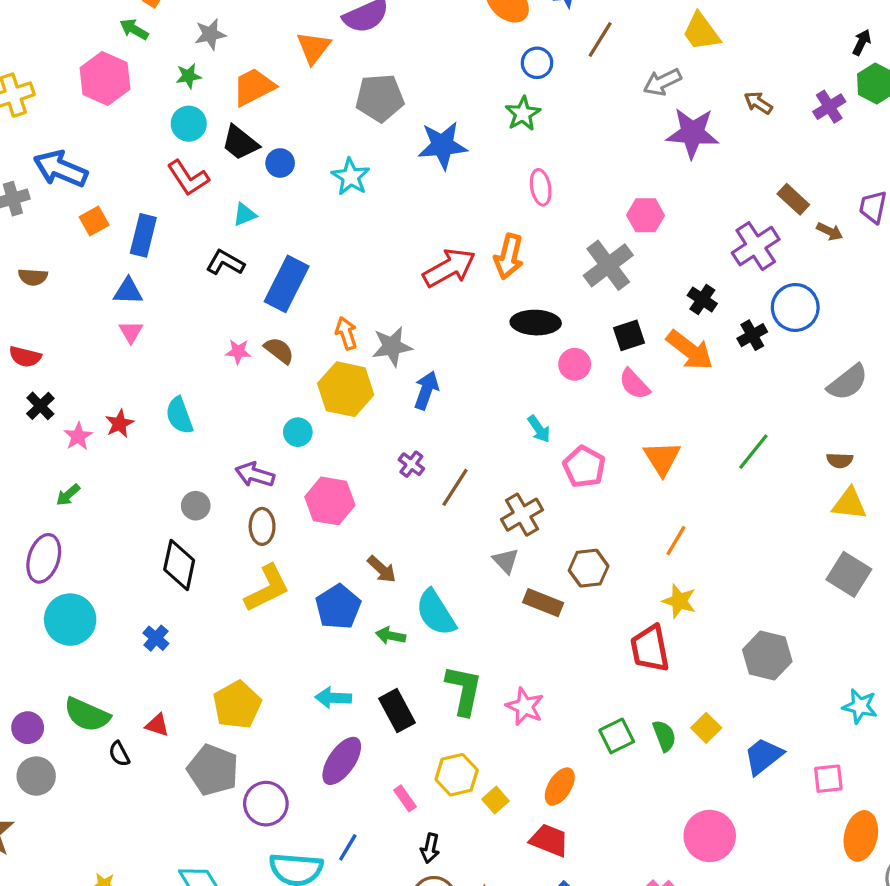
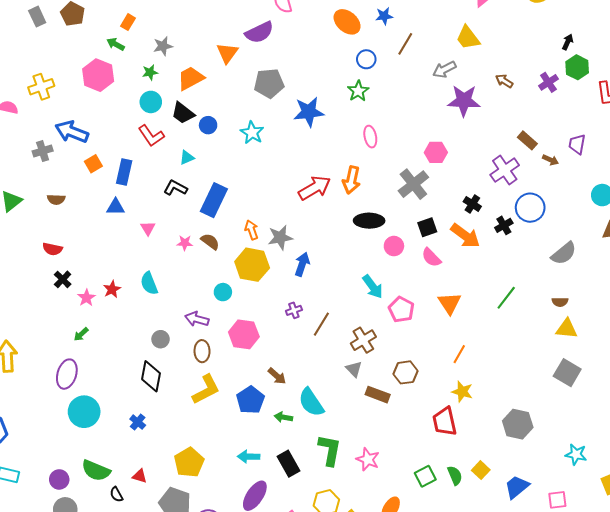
pink triangle: (131, 332) -> (148, 228), moved
cyan arrow: (539, 429) -> (373, 287), size x1.4
purple cross: (411, 464) -> (294, 310), turned 35

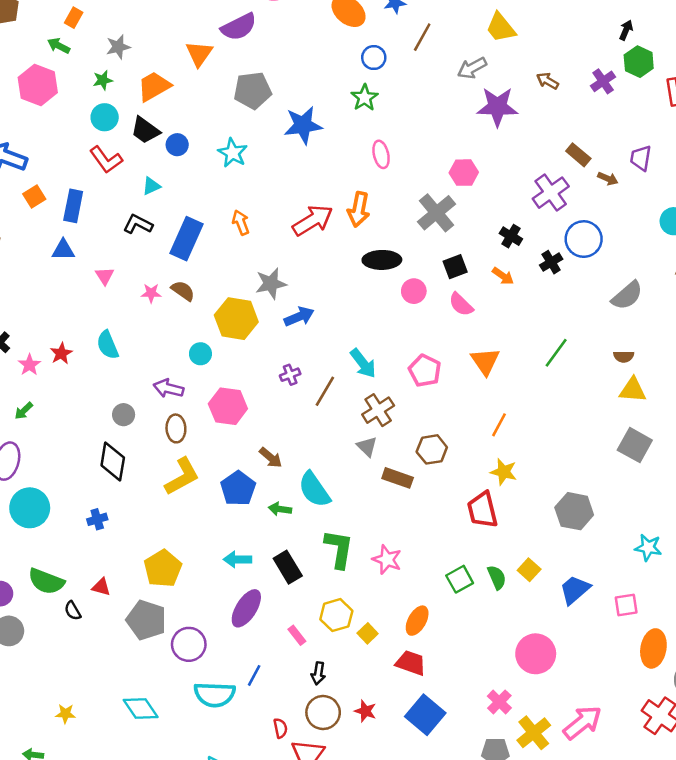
orange arrow: (252, 230) -> (241, 223), moved
orange arrow: (465, 236) -> (503, 276), size x0.6
blue arrow: (302, 264) -> (299, 317), turned 50
cyan arrow: (373, 287) -> (363, 363), moved
blue cross: (138, 422) -> (97, 519), turned 35

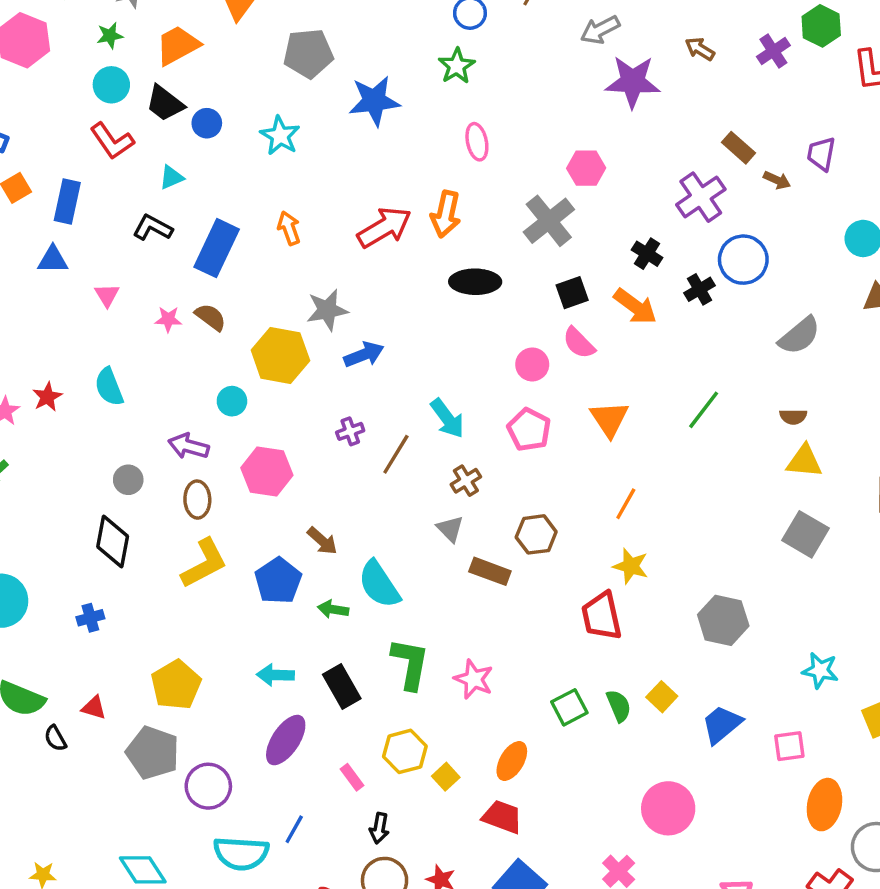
orange arrow: (503, 276) -> (635, 306), size x1.5
pink circle: (414, 291) -> (532, 364), moved
brown cross: (378, 410) -> (466, 481), size x0.7

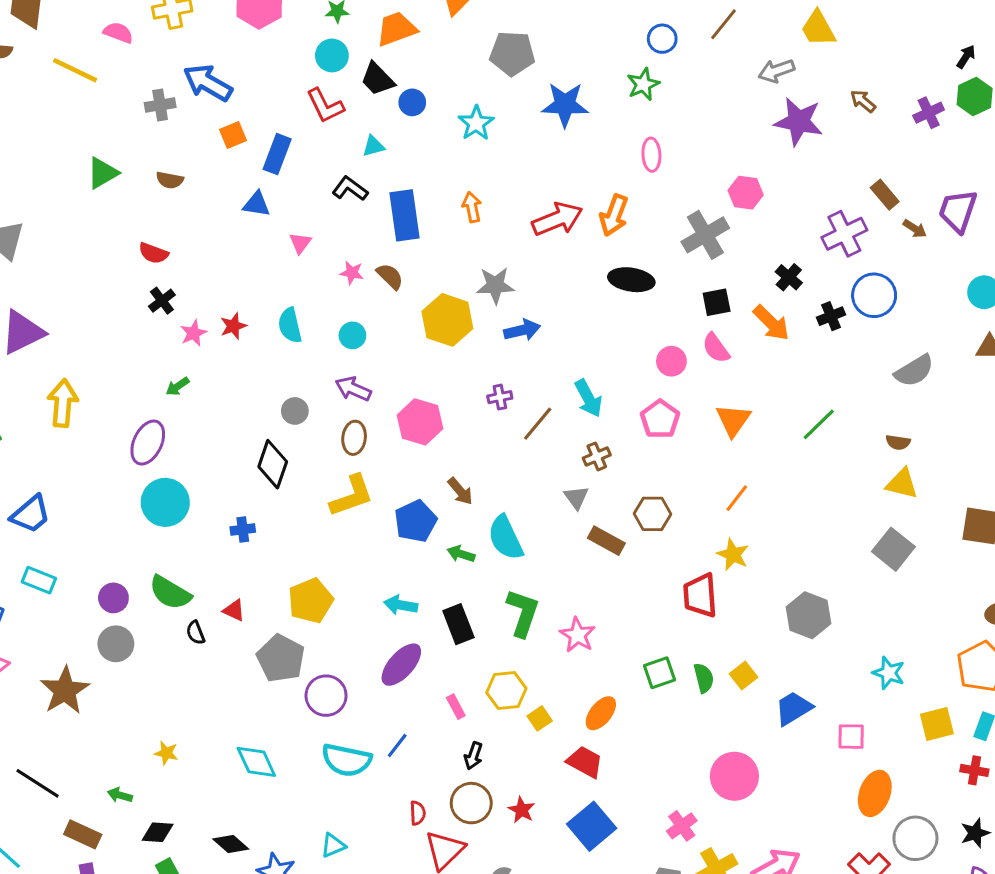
purple trapezoid: (821, 154) -> (958, 211), size x1.4
blue rectangle: (217, 248) -> (405, 215), turned -42
cyan circle: (232, 401) -> (352, 335), moved

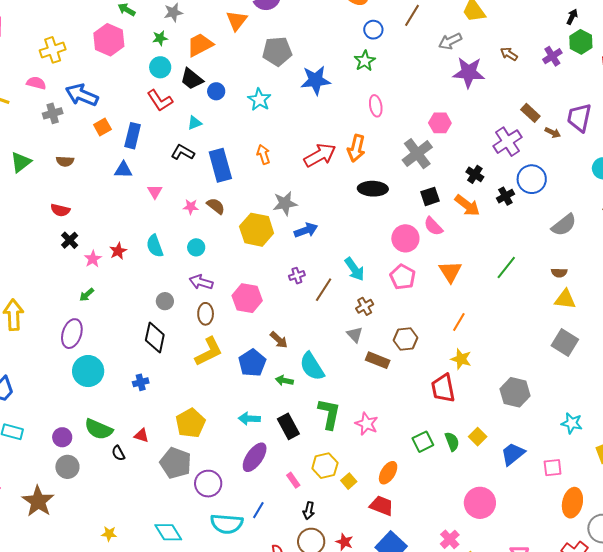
pink semicircle: (118, 33) -> (36, 83), moved
pink circle: (671, 361) -> (405, 238), size x1.4

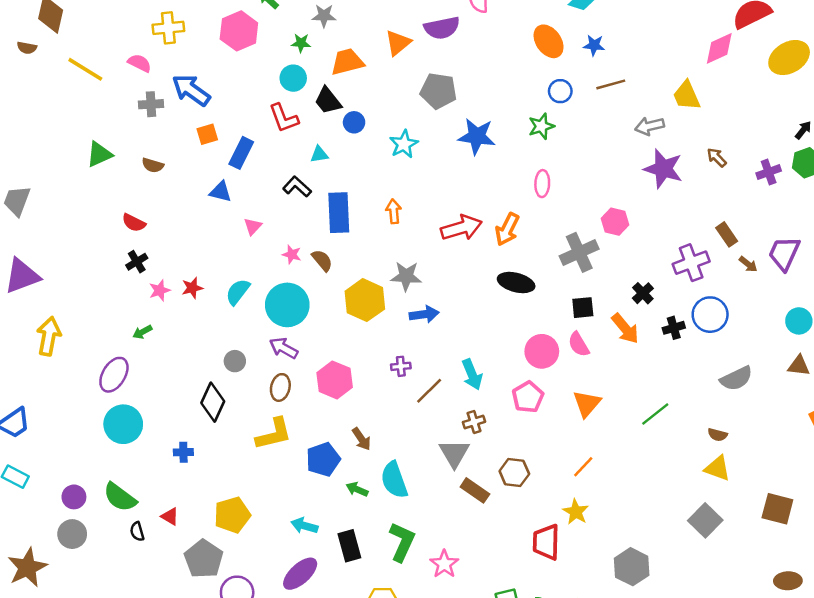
brown line: (412, 15) -> (611, 84), turned 30
cyan semicircle: (155, 246) -> (238, 292), turned 45
cyan circle: (196, 247) -> (287, 305), size x2.0
gray triangle: (355, 335) -> (454, 453), size x1.5

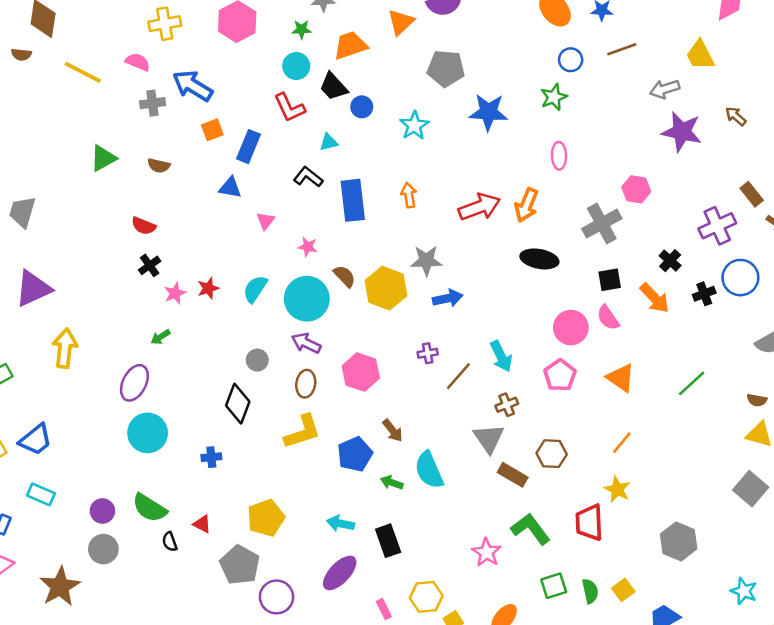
brown semicircle: (322, 260) -> (345, 276), moved
orange triangle: (587, 404) -> (621, 378), turned -32
green L-shape: (402, 542) -> (531, 529), moved, turned -57

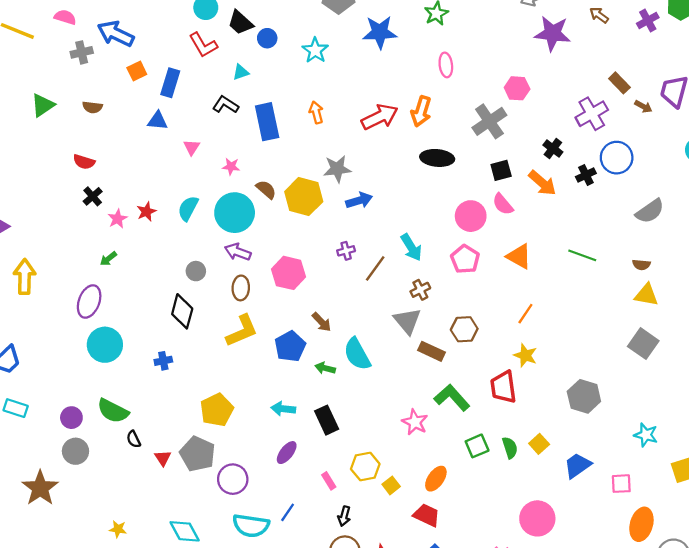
green line: (692, 383) -> (582, 255), turned 68
red triangle: (202, 524) -> (163, 458), moved, turned 36
purple ellipse: (340, 573) -> (287, 453), size x0.7

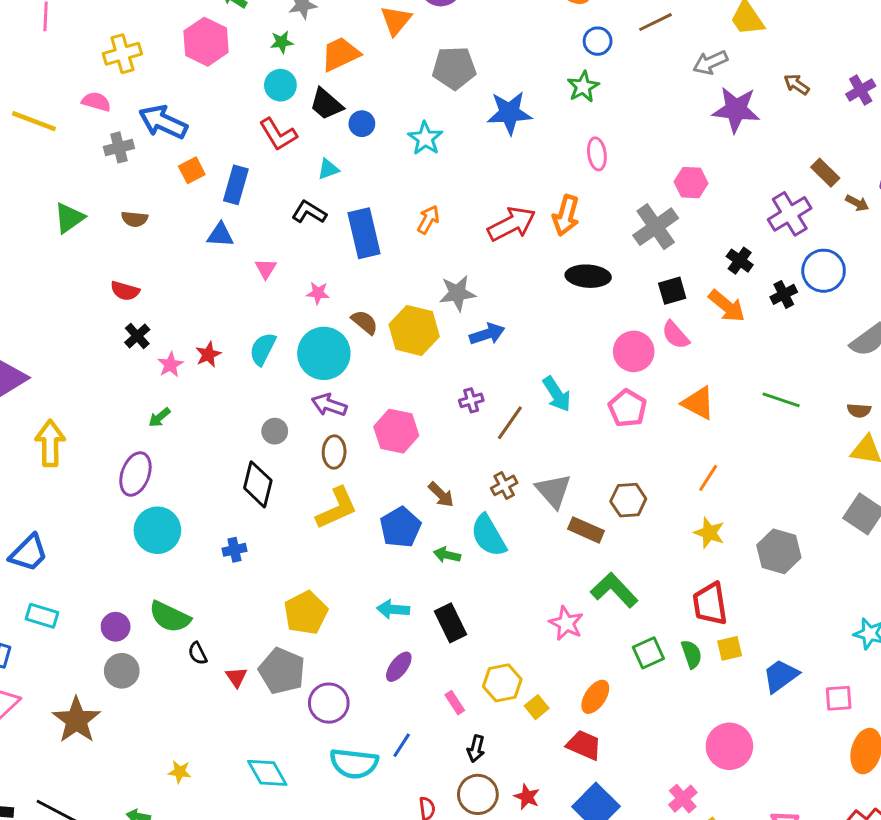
orange arrow: (316, 112) -> (428, 220), turned 45
brown cross: (420, 290) -> (504, 485), moved
red trapezoid: (503, 387) -> (710, 604), moved
gray hexagon: (584, 396) -> (779, 551), moved
yellow square: (539, 444) -> (730, 648), turned 30

